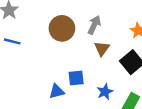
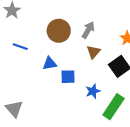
blue line: (12, 41) -> (20, 47), moved
blue triangle: (57, 91) -> (50, 63), moved

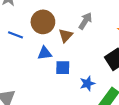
brown circle: (59, 31) -> (43, 22), moved
brown triangle: (93, 52) -> (66, 35), moved

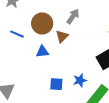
gray arrow: (85, 21) -> (73, 16), moved
blue square: (63, 68) -> (56, 84), moved

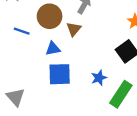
blue square: (56, 84) -> (60, 74), moved, size x1.5

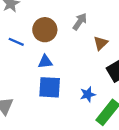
brown triangle: (74, 29) -> (101, 43), moved

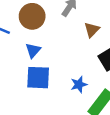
blue triangle: (45, 62) -> (33, 50), turned -42

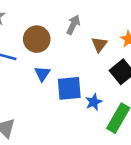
blue square: (38, 78) -> (69, 88), moved

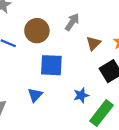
blue triangle: (42, 74) -> (35, 95), moved
blue square: (69, 88) -> (51, 65), moved

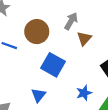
brown triangle: (93, 43) -> (84, 38), moved
blue square: (51, 65) -> (53, 65), turned 30

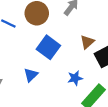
brown triangle: (84, 38) -> (87, 42), moved

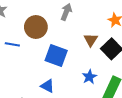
blue triangle: (31, 75) -> (47, 86), turned -32

